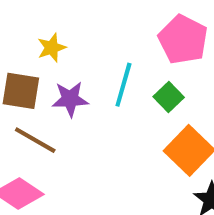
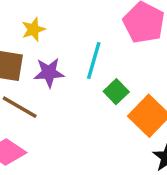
green square: (169, 97) -> (116, 92), moved

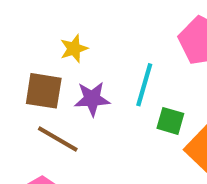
green square: (116, 92) -> (170, 121), turned -30

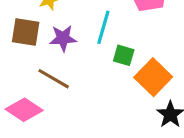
brown line: (58, 139) -> (54, 79), moved

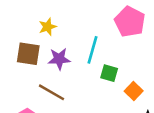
orange square: (153, 77) -> (134, 91), size x0.6

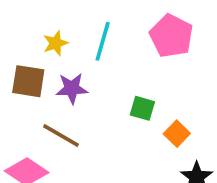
cyan line: (93, 50) -> (103, 41), moved

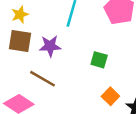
yellow star: (55, 43) -> (20, 15), moved
orange square: (177, 134) -> (110, 96), moved

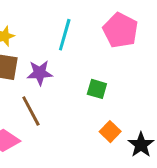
brown line: (43, 79) -> (31, 111), turned 32

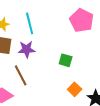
cyan line: (65, 35) -> (30, 23), moved, turned -30

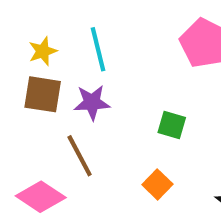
orange square: (75, 89) -> (157, 184), moved

